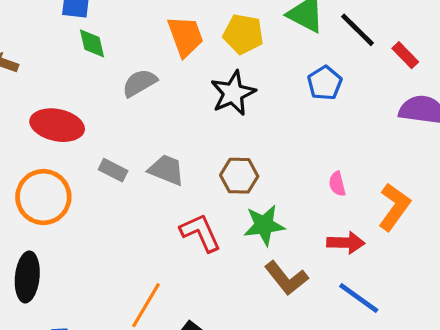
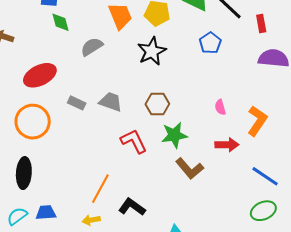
red rectangle: (405, 55) -> (261, 24), turned 36
red ellipse: (57, 125) -> (40, 75), turned -36
blue line: (359, 298) -> (265, 176), moved

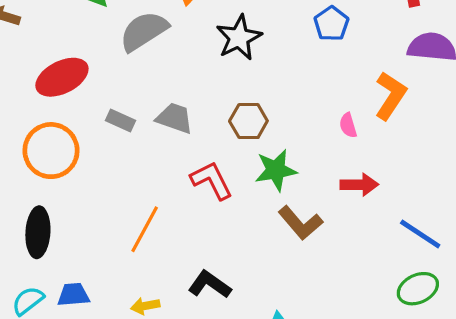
gray semicircle: (92, 47) -> (144, 31), size x1.4
orange L-shape: (257, 121) -> (391, 96), moved
orange line: (100, 189) -> (145, 229), moved

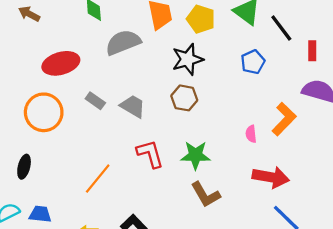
brown hexagon: (248, 121) -> (184, 98), moved
red arrow: (359, 185) -> (271, 177), moved, size x1.4
black ellipse: (38, 232) -> (24, 167), size x0.7

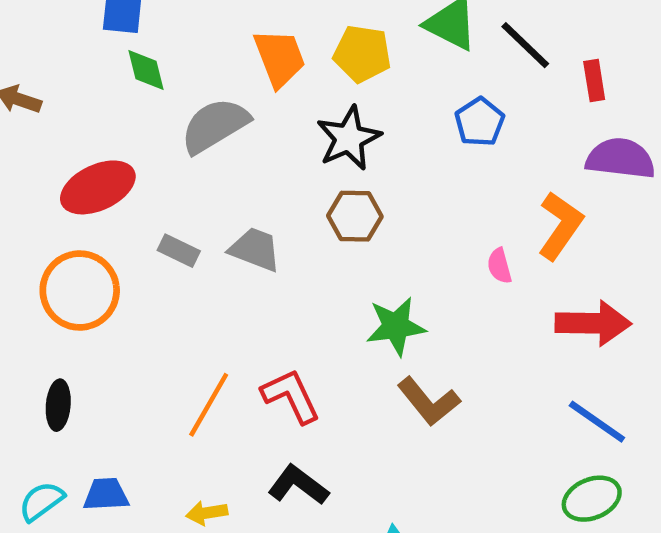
red L-shape: (150, 154) -> (291, 396), moved
red arrow: (271, 177) -> (593, 323), moved

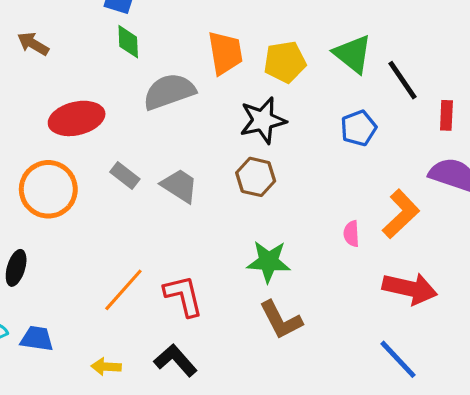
yellow pentagon: (362, 54) -> (285, 62), turned -30

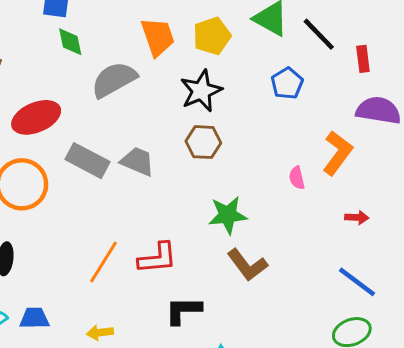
gray rectangle: (125, 176) -> (88, 161), size x1.6
red arrow: (410, 289) -> (357, 217), size x0.5
red L-shape: (183, 296) -> (158, 258), turned 108
black L-shape: (175, 360) -> (183, 310), moved, turned -39

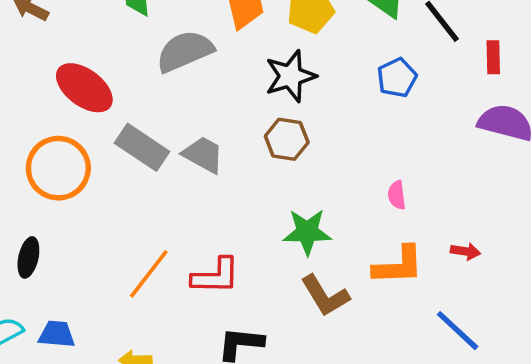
red ellipse: (36, 117) -> (84, 88), turned 54
orange L-shape: (337, 153) -> (398, 265), moved, turned 45

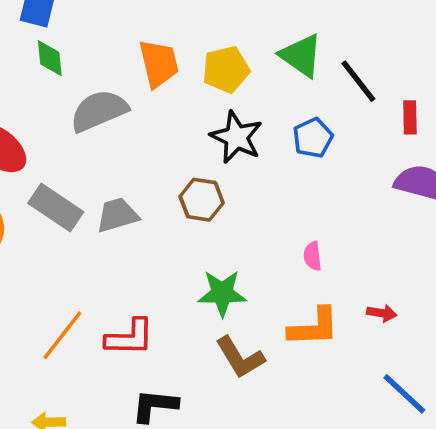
black star: (290, 76) -> (236, 137), moved, turned -30
gray trapezoid: (203, 155) -> (117, 215), turned -45
blue line: (458, 331) -> (404, 394), moved

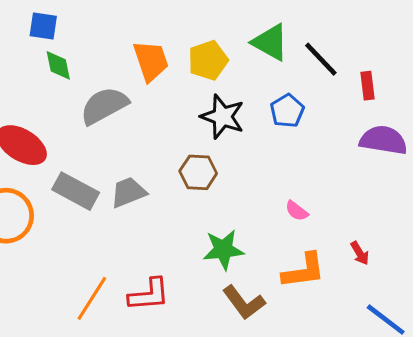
pink semicircle: (313, 256) -> (297, 211), turned -40
red arrow: (382, 313) -> (360, 253), turned 55

